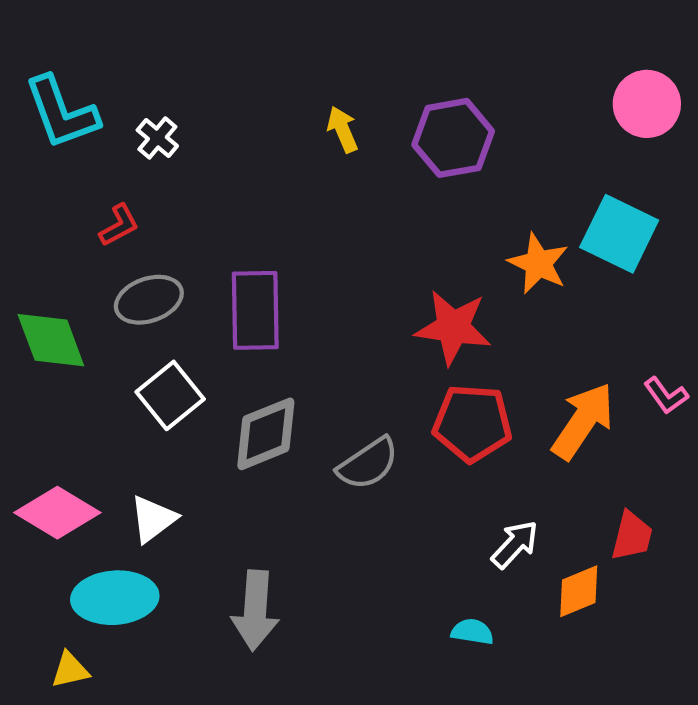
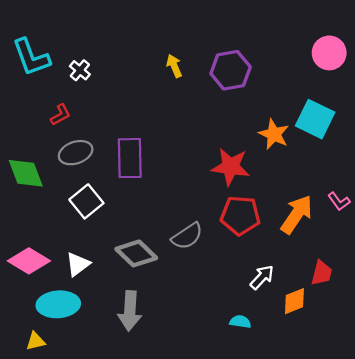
gray diamond: (266, 434) -> (136, 253), moved, turned 66

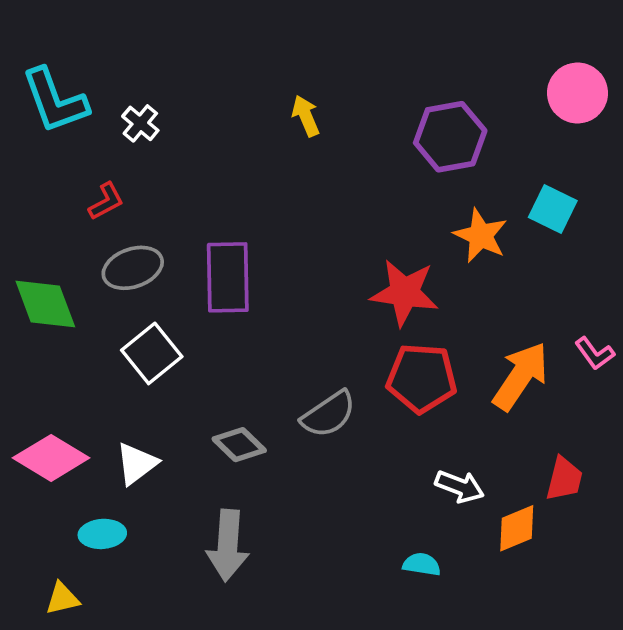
purple hexagon: (231, 70) -> (450, 137), moved
cyan square: (315, 119) -> (553, 209), size x0.7
gray diamond: (136, 253) -> (239, 445), size x0.7
white arrow: (262, 277) -> (460, 486), turned 68
cyan ellipse: (58, 304) -> (102, 534), size x0.6

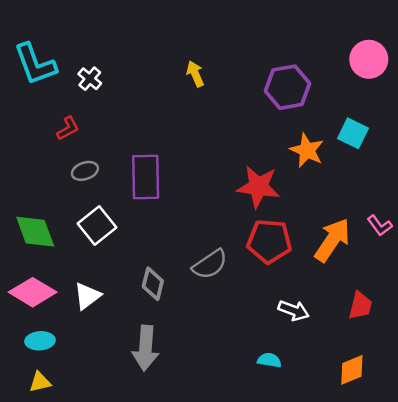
gray ellipse: (133, 268) -> (85, 171), size x0.7
green diamond: (45, 304) -> (35, 232), moved
gray diamond: (239, 445) -> (153, 284), turned 60
orange diamond: (517, 528) -> (352, 370), moved
cyan ellipse: (102, 534) -> (40, 341), moved

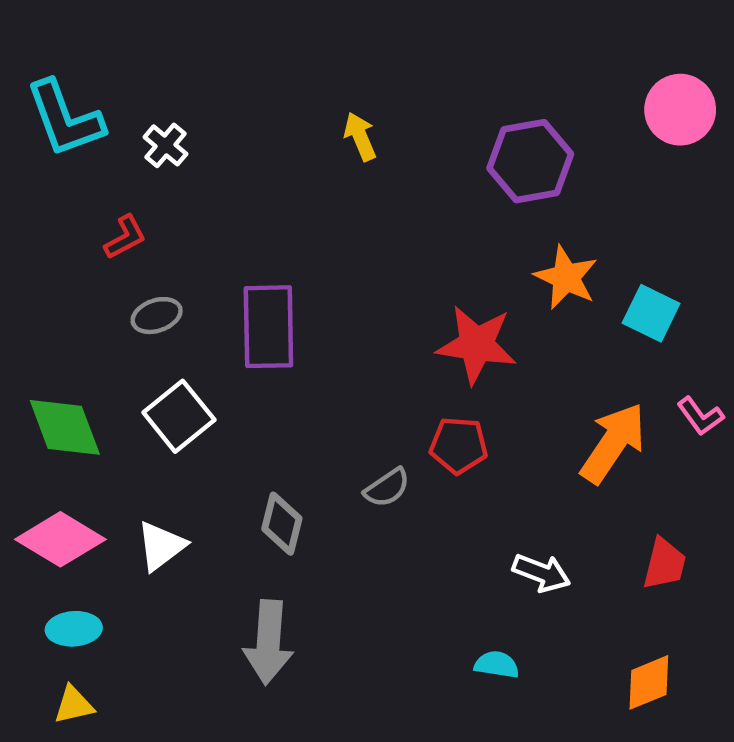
cyan square: (353, 133) -> (651, 313), moved
red pentagon: (269, 241) -> (459, 445), moved, size x0.7
gray semicircle: (210, 264) -> (387, 488), size x0.7

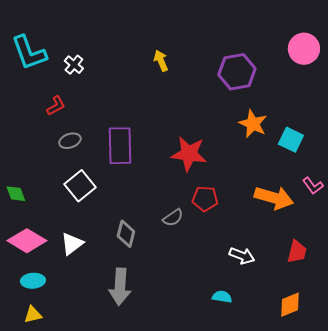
red star: (477, 345) -> (189, 154), moved
green diamond: (65, 427) -> (16, 194), moved, size x0.6
orange arrow: (613, 443) -> (274, 198), turned 72

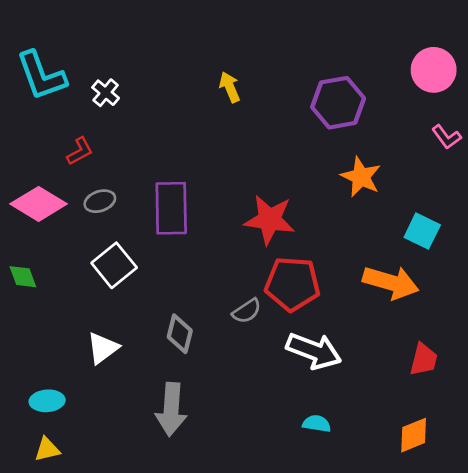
cyan square: (291, 140) -> (422, 231), moved
pink L-shape: (313, 186) -> (446, 137), moved
red pentagon: (205, 199) -> (292, 284), size x1.5
pink diamond: (27, 241) -> (39, 204), moved
white arrow: (242, 256) -> (314, 351), moved, size x1.5

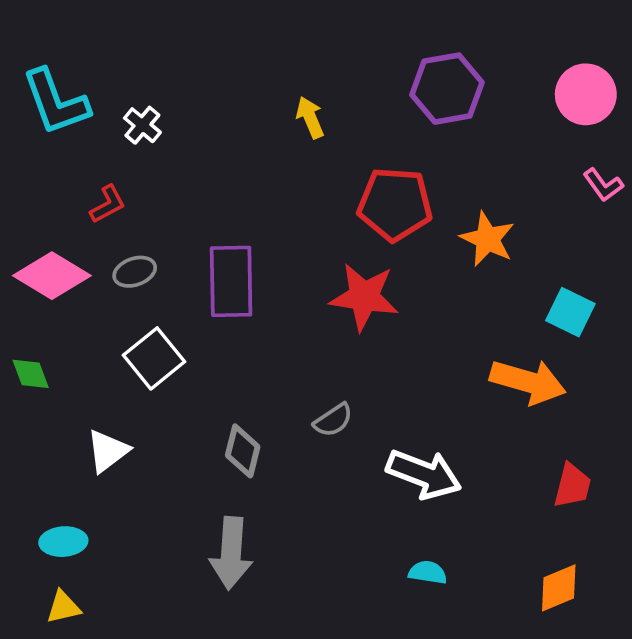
purple hexagon: (338, 103) -> (447, 89), moved
red pentagon: (292, 284) -> (395, 204), moved
white triangle: (103, 348) -> (108, 451), moved

